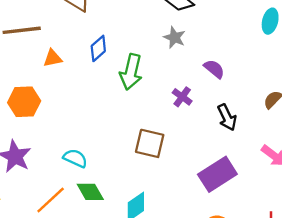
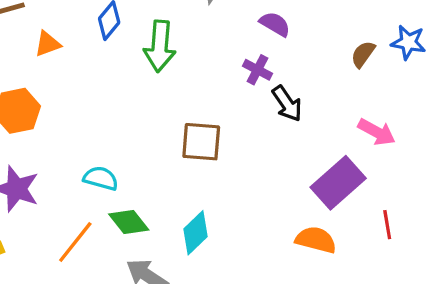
purple cross: (182, 97) -> (257, 70), moved
black arrow: (227, 117) -> (287, 104), moved
purple rectangle: (217, 174) -> (338, 183), moved

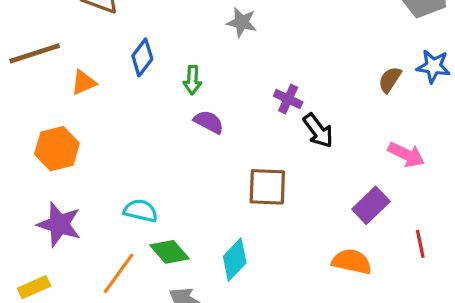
purple semicircle: (275, 24) -> (209, 122), moved
green arrow: (160, 46) -> (192, 80), size x0.6
brown square: (201, 142) -> (267, 187), moved
purple rectangle: (338, 183) -> (371, 205), size x0.7

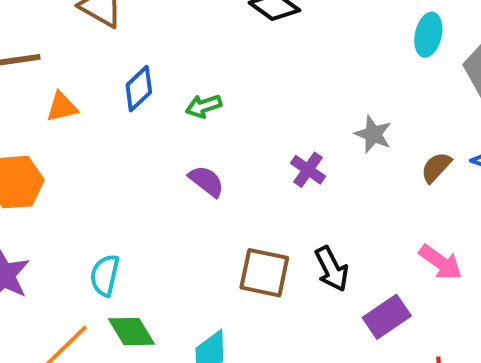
gray star: (242, 22) -> (373, 134), moved
green arrow: (192, 80) -> (204, 106), moved, turned 60
black arrow: (318, 131) -> (332, 269), moved
cyan semicircle: (141, 211) -> (105, 275), turned -100

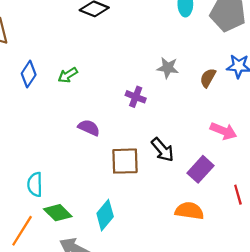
purple semicircle: (206, 181) -> (89, 128), moved

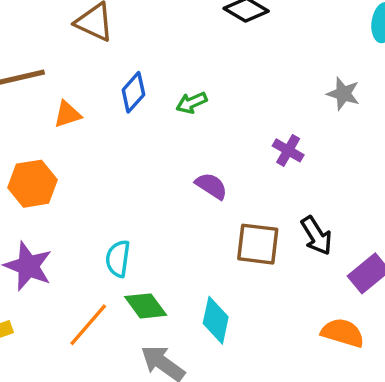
gray star: (168, 68) -> (343, 94), moved
cyan diamond: (105, 215) -> (216, 320), turned -36

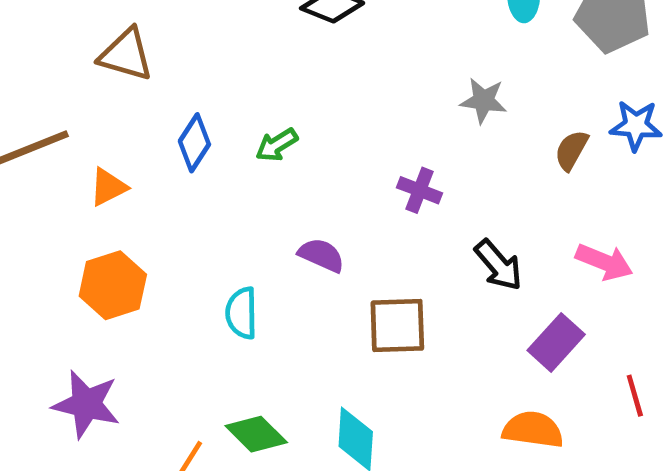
orange hexagon: (33, 184) -> (113, 285), moved
black arrow: (316, 236) -> (499, 265), moved
cyan semicircle: (118, 259) -> (242, 313), moved

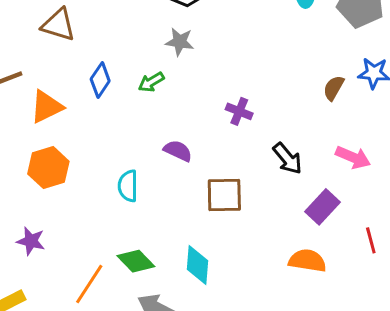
gray star: (483, 101) -> (180, 42), moved
orange triangle: (108, 187) -> (46, 107), size x1.4
purple star: (86, 404) -> (31, 241), size x0.7

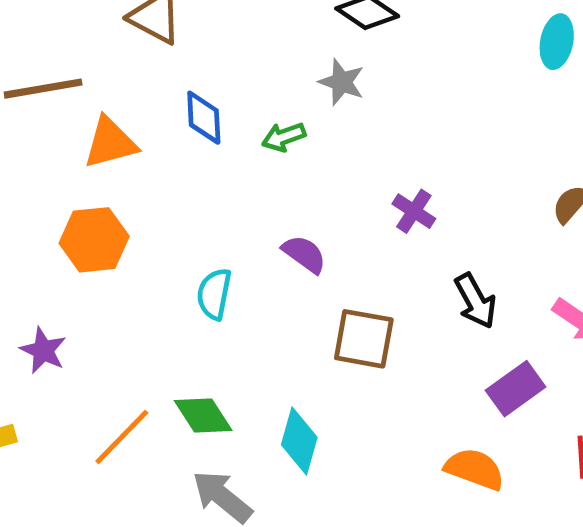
blue diamond: (100, 80) -> (204, 118), turned -48

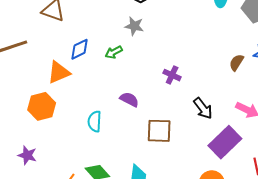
blue diamond: (204, 118) -> (79, 49), turned 75
orange triangle: (110, 143) -> (59, 72), moved
purple rectangle: (516, 389) -> (225, 142), size x1.4

